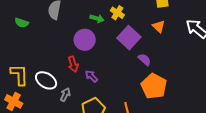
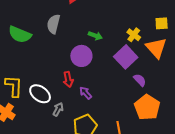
yellow cross: (117, 13) -> (134, 35), moved
green semicircle: (22, 23) -> (20, 35), size x1.6
orange triangle: (159, 26) -> (156, 48), size x1.6

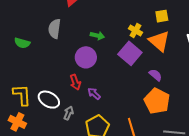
green semicircle: (20, 35) -> (22, 43), size x0.7
purple semicircle: (140, 80) -> (155, 75), moved

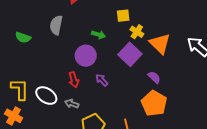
yellow square: (162, 16) -> (123, 16), moved
purple arrow: (94, 94) -> (102, 80), moved
gray arrow: (69, 113) -> (72, 104), moved, turned -96

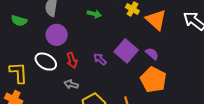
purple square: (130, 54) -> (126, 51), moved
purple circle: (86, 56) -> (57, 35), moved
white ellipse: (46, 96) -> (46, 62), moved

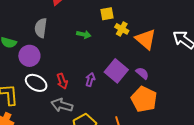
purple circle: (57, 35) -> (29, 56), moved
purple arrow: (100, 59) -> (90, 80), turned 64
gray arrow: (71, 84) -> (62, 105), size x1.5

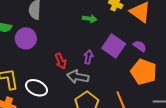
green arrow: (84, 34) -> (90, 19), moved
white ellipse: (36, 83) -> (36, 88), moved
gray arrow: (62, 105) -> (78, 77), moved

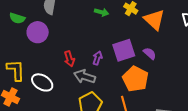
green arrow: (90, 19) -> (102, 12), moved
purple square: (114, 46) -> (124, 50), turned 30
orange pentagon: (144, 72) -> (135, 79), moved

